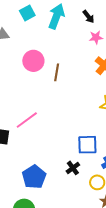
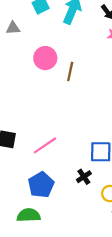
pink line: (27, 120) -> (45, 145), moved

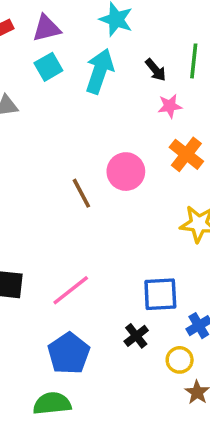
pink circle: (45, 58) -> (126, 172), moved
brown line: (70, 72) -> (81, 193), moved, turned -36

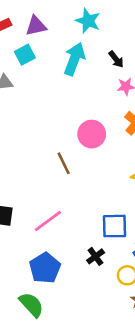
cyan square: (48, 67) -> (25, 55), moved
brown line: (81, 193) -> (64, 163), moved
green semicircle: (52, 403) -> (31, 305), turned 52

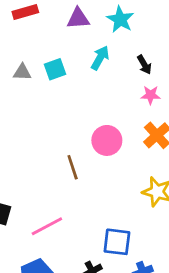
purple triangle: (36, 26) -> (78, 18), moved
cyan square: (25, 55) -> (55, 69), moved
cyan arrow: (74, 59) -> (100, 58), size x0.7

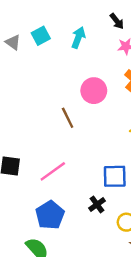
cyan arrow: (100, 58) -> (78, 38), moved
gray triangle: (22, 72) -> (13, 42), turned 42

